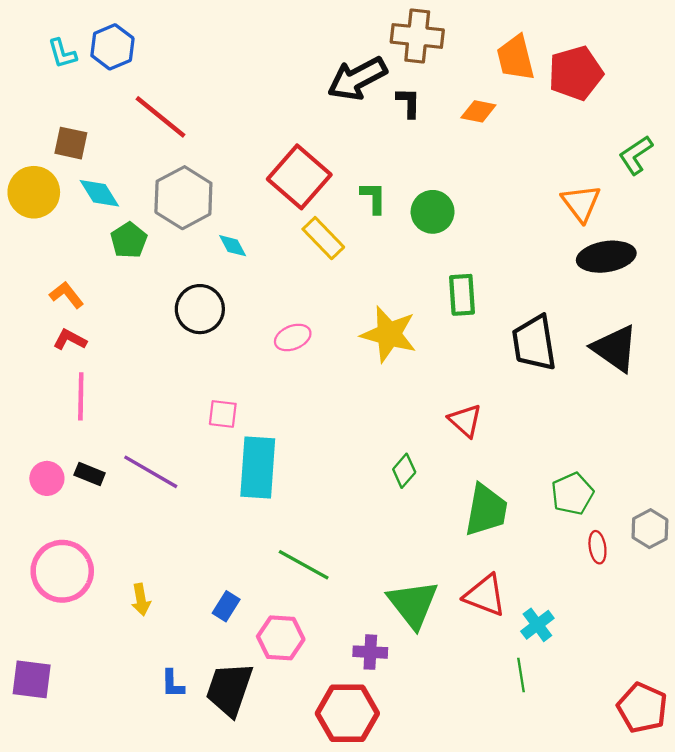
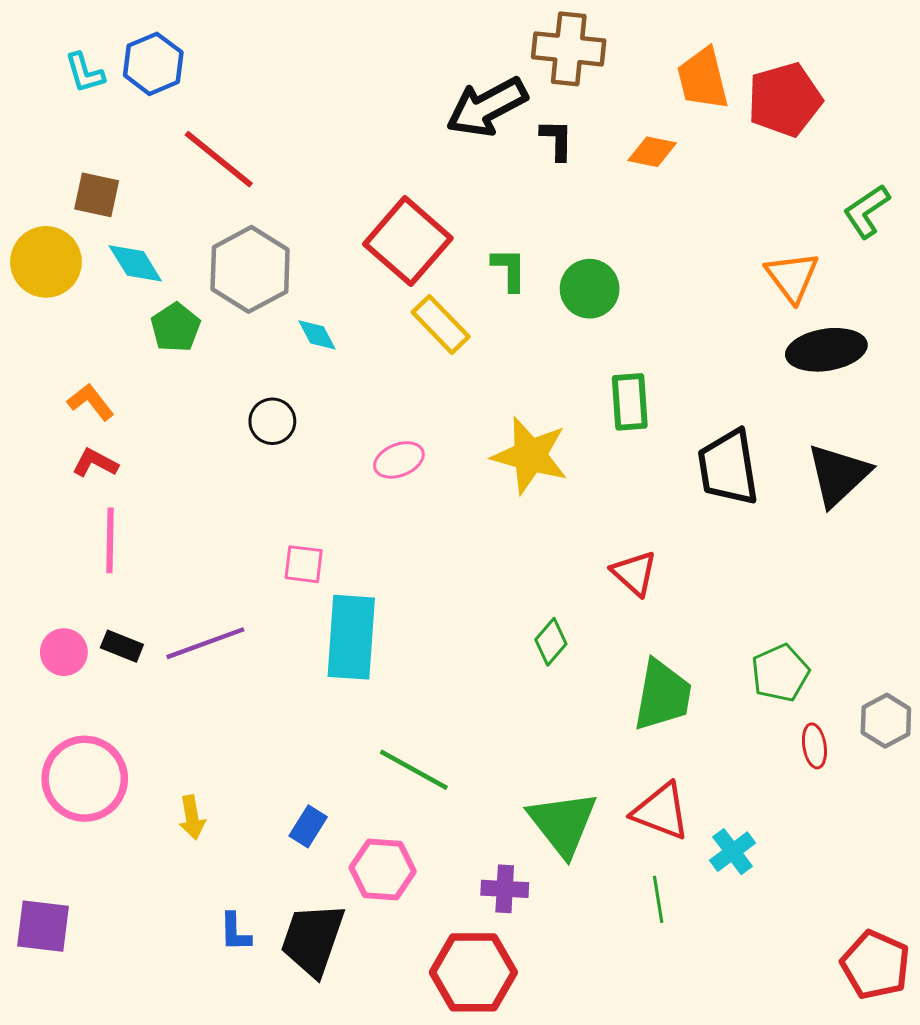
black circle: (200, 309) -> (272, 421), size x0.7
black triangle: (615, 348) -> (838, 475), turned 42
purple line: (151, 472) -> (205, 643), turned -50
green line: (521, 675) -> (658, 899), moved

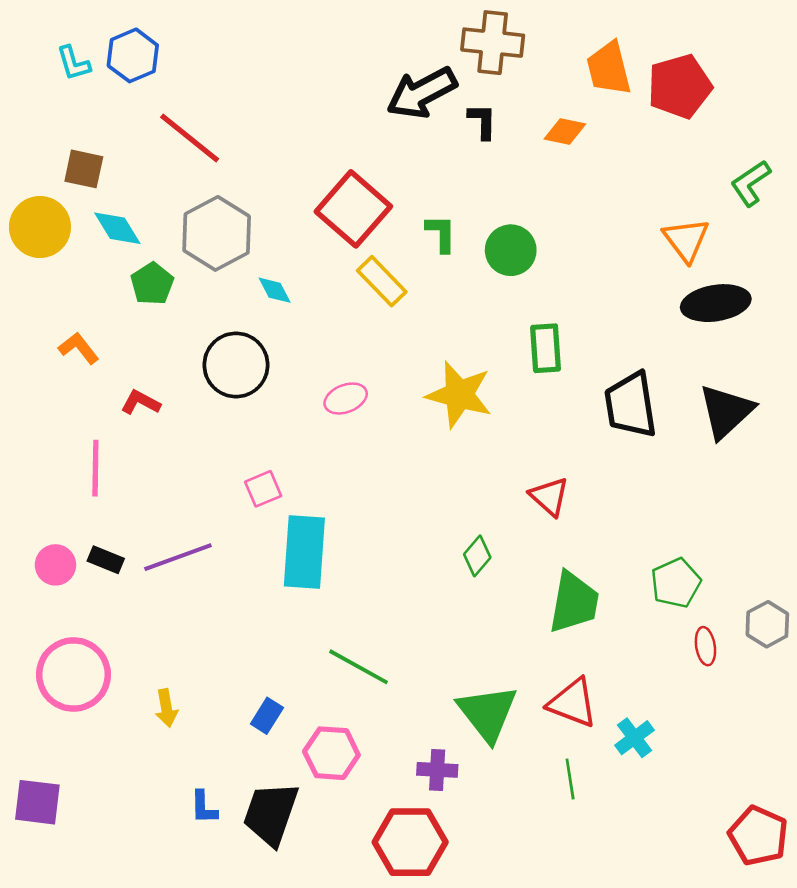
black circle: (272, 421) -> (236, 365), size x1.6
red L-shape: (95, 463) -> (141, 402), moved
pink square: (304, 564) -> (263, 489), turned -30

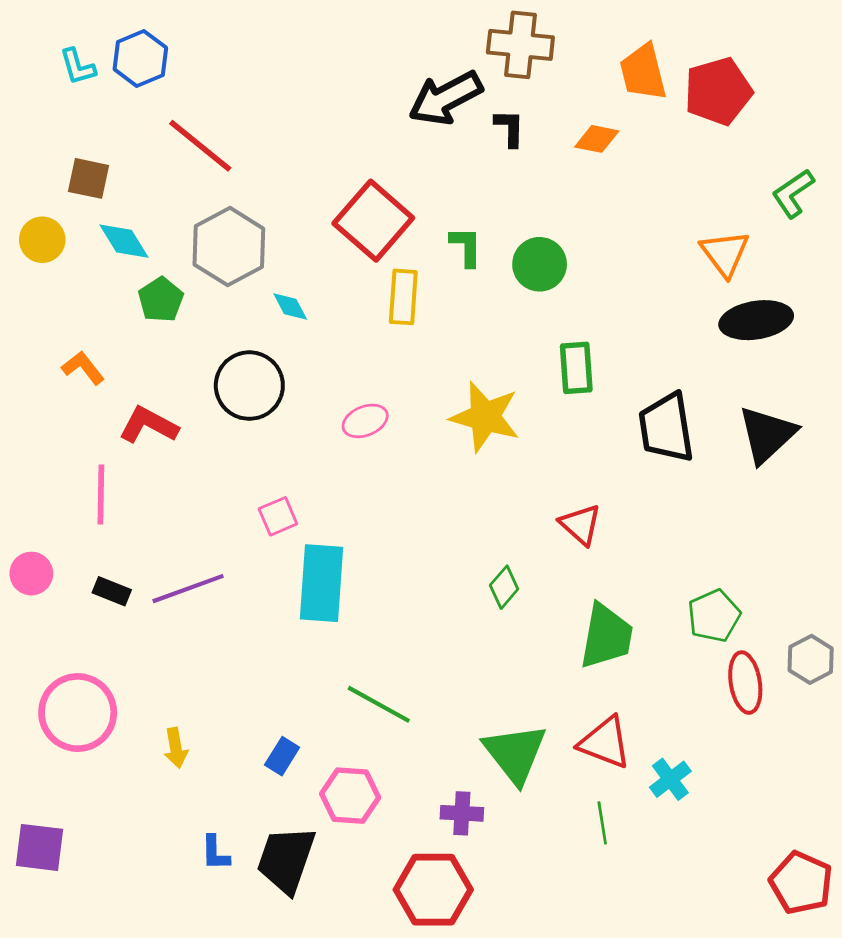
yellow circle: (40, 227) -> (42, 240), size x0.7
yellow rectangle: (382, 281) -> (403, 297), turned 48
red L-shape: (141, 402) -> (148, 425), size x1.4
pink circle: (55, 565) -> (31, 574), moved
red ellipse: (705, 646) -> (745, 683), size x1.5

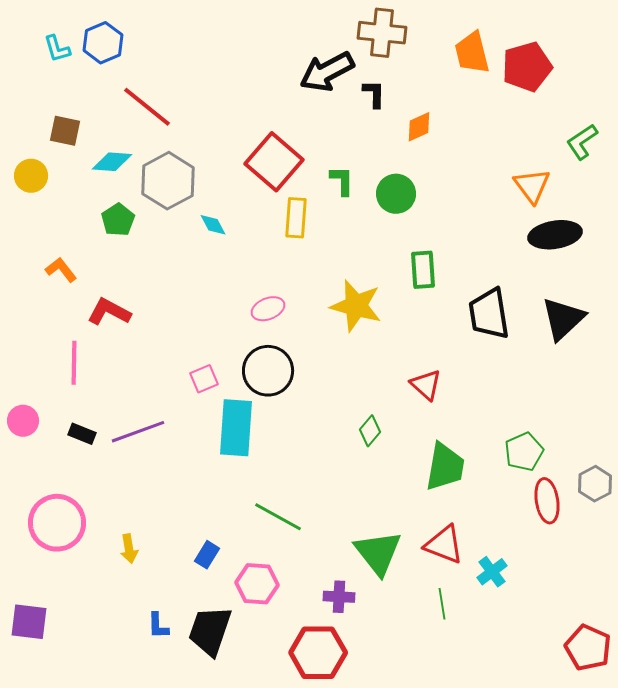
orange diamond: (597, 139) -> (419, 127), moved, turned -36
cyan diamond: (124, 241) -> (112, 162), moved, turned -54
black circle: (249, 386) -> (268, 371), moved

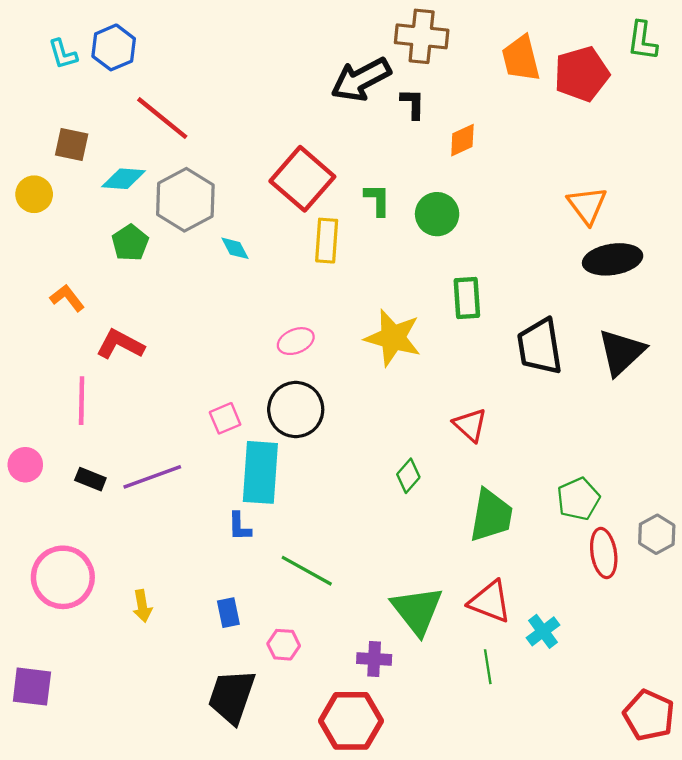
green L-shape: (582, 142) -> (642, 41), moved, turned -48
blue rectangle: (207, 555) -> (228, 613), turned -44
pink hexagon: (257, 584) -> (284, 645), size x0.7
blue L-shape: (158, 626) -> (239, 527), moved

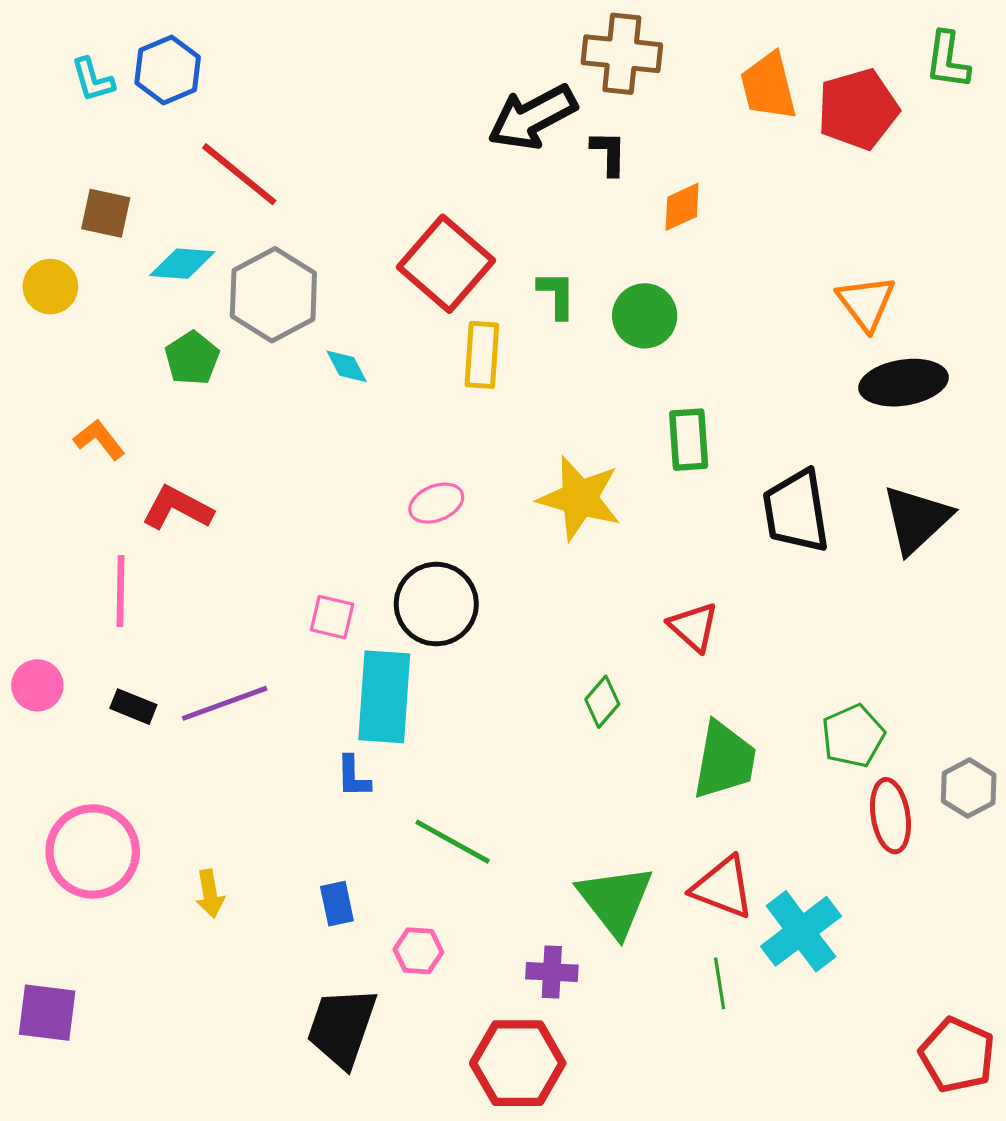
pink square: (225, 418) -> (332, 617), turned 36
cyan cross: (543, 631) -> (801, 931), size x1.6

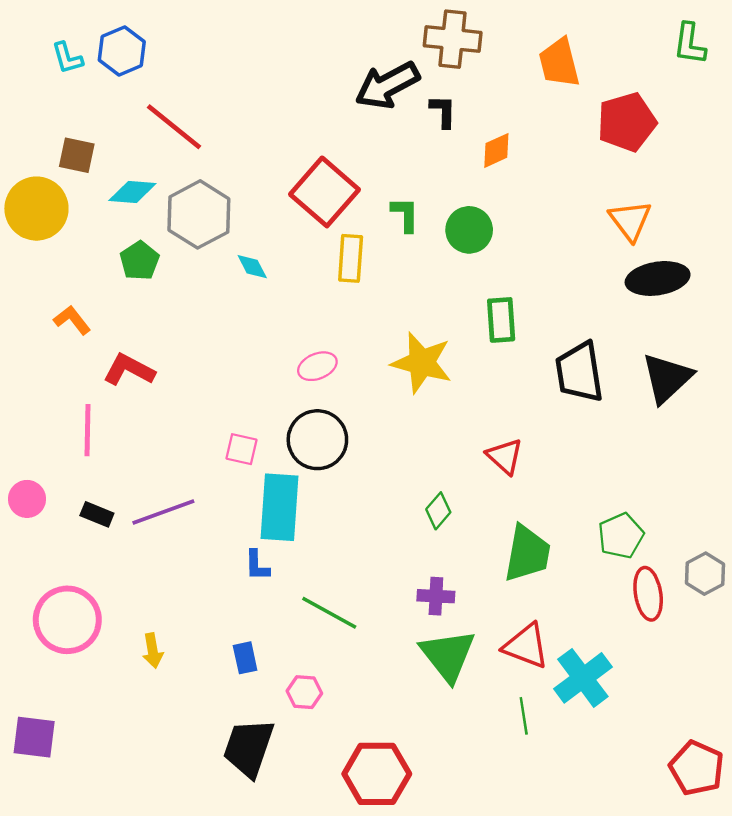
red pentagon: (858, 109) -> (627, 122), moved
yellow circle: (50, 287) -> (36, 209), size x1.6
purple cross: (552, 972) -> (436, 596), moved

